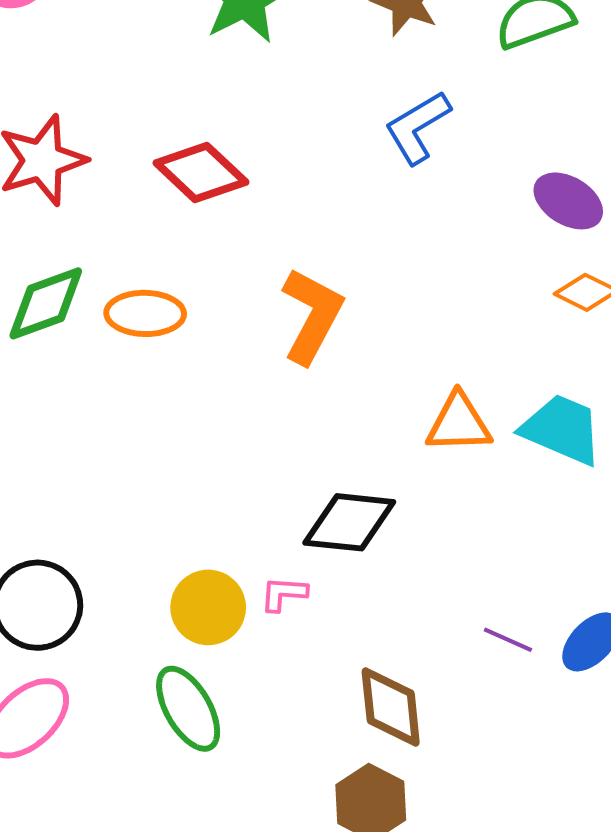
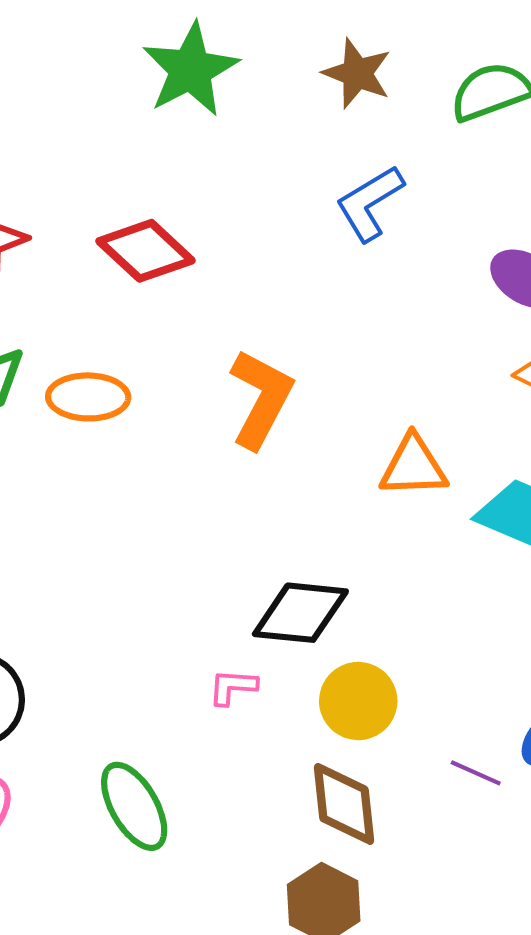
orange triangle: (459, 423) -> (413, 466), moved
yellow circle: (208, 607) -> (358, 701), moved
purple line: (508, 640) -> (476, 773), moved

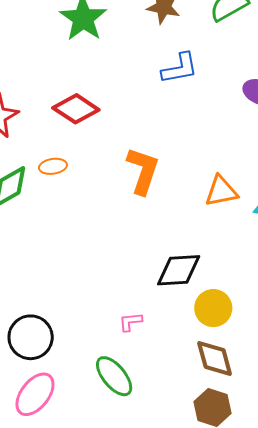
blue L-shape: (370, 203) -> (180, 68), turned -150
orange ellipse: (88, 397) -> (53, 166), moved, size x0.7
pink L-shape: (233, 687) -> (130, 322), moved

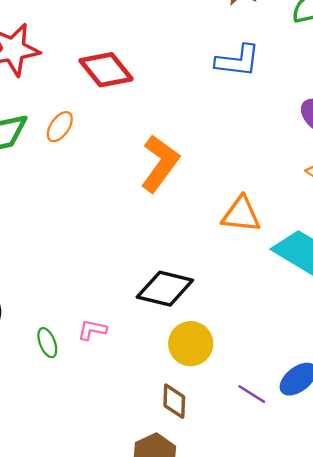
orange ellipse: (53, 166) -> (60, 127), turned -64
brown diamond: (215, 359) -> (174, 401), size x0.7
green ellipse: (114, 376) -> (47, 343), moved, size x0.6

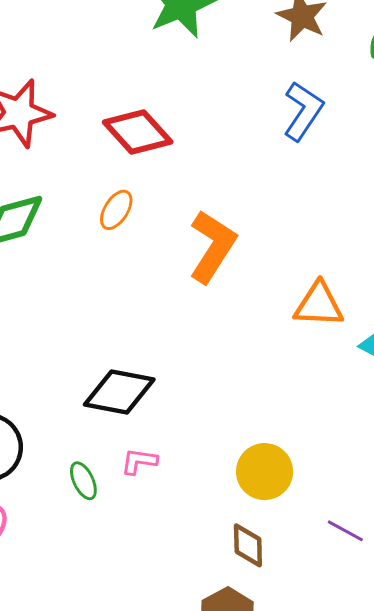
blue L-shape: (238, 61) -> (303, 111), turned -60
orange ellipse: (60, 127) -> (116, 210), moved
black diamond: (165, 289) -> (119, 392), moved

